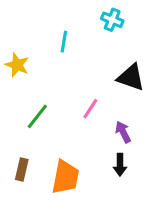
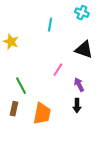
cyan cross: (112, 20) -> (82, 13), moved
cyan line: (64, 42) -> (50, 25), moved
green line: (37, 116) -> (21, 86), moved, turned -66

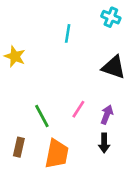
pink line: (58, 70) -> (78, 109), moved
purple arrow: (79, 85) -> (107, 115), turned 48
green line: (21, 86) -> (42, 116), moved

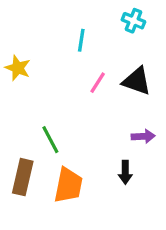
pink line: (78, 109) -> (98, 83), moved
purple arrow: (107, 115) -> (143, 136), moved, turned 66
brown rectangle: (19, 147) -> (23, 177), size x1.5

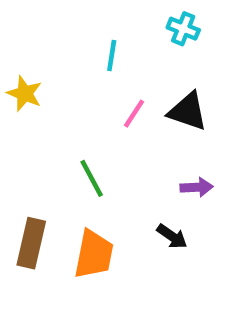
green line: (50, 140) -> (92, 178), moved
black arrow: (125, 172) -> (172, 236), turned -55

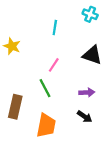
pink line: (134, 114) -> (54, 65), moved
purple arrow: (197, 187) -> (87, 92), moved
brown rectangle: (31, 243) -> (15, 107), moved

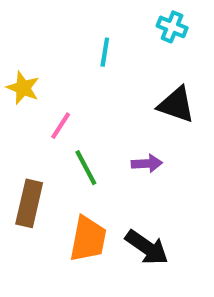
pink line: (54, 65) -> (61, 126), moved
purple arrow: (87, 92) -> (147, 163), moved
black arrow: (85, 117) -> (147, 247), moved, size x1.5

